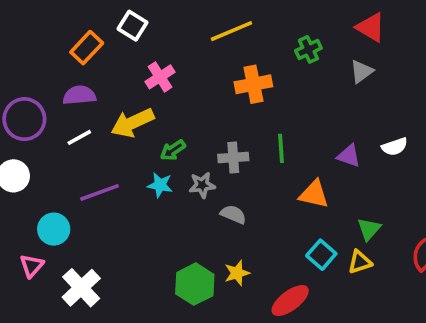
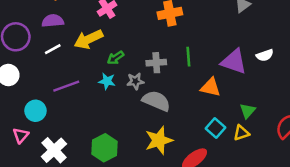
purple triangle: (349, 156) -> (234, 61), size x1.6
gray semicircle: (233, 214) -> (156, 101), size x1.6
yellow star: (237, 273) -> (159, 140), size x1.6
green hexagon: (195, 284) -> (105, 148), moved

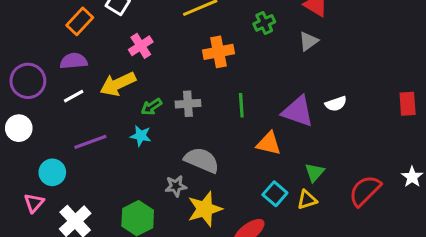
gray cross: (156, 63) -> (188, 104), moved
gray star: (135, 81) -> (176, 186), moved

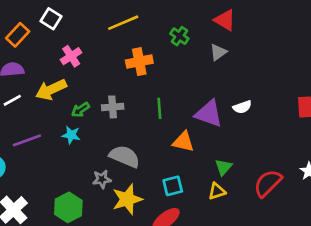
green cross: (264, 23) -> (179, 36), turned -30
cyan square: (275, 194) -> (173, 186), moved, turned 35

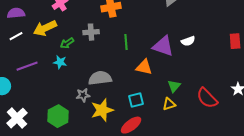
gray cross: (113, 107) -> (91, 32), moved
gray semicircle: (125, 156) -> (100, 78), turned -30
red semicircle: (268, 183) -> (207, 98), turned -90

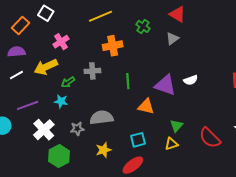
gray star: (83, 95) -> (77, 129), moved
yellow star: (102, 110) -> (104, 150), size x0.7
white cross: (17, 118) -> (44, 130), moved

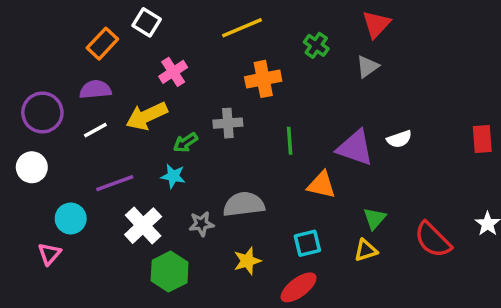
red triangle: (177, 14) -> (376, 24), turned 42

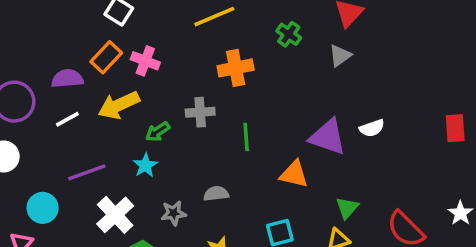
orange rectangle: (102, 44) -> (106, 57), moved
pink cross: (173, 72) -> (145, 61), turned -36
green line: (290, 141) -> (246, 137), moved
cyan star: (173, 176) -> (145, 165), turned 30
gray semicircle: (244, 204) -> (216, 194), size x0.6

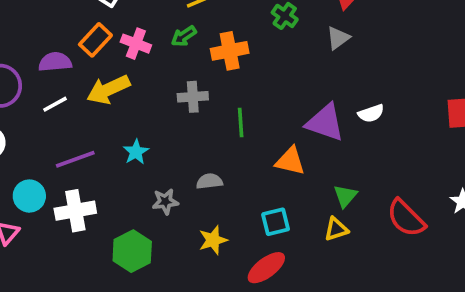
green arrow: (158, 132) -> (184, 36), moved
white cross: (115, 215) -> (75, 211), moved, turned 33

